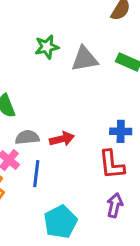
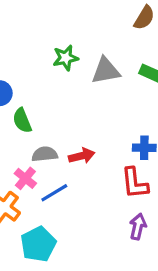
blue line: (36, 174) -> (54, 193), turned 52
cyan pentagon: (60, 222) -> (38, 244), moved

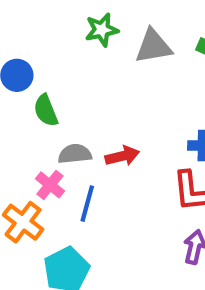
blue line: (54, 193) -> (87, 204), turned -44

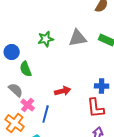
green star: (102, 30) -> (46, 39), moved
gray semicircle: (75, 154) -> (16, 90), moved, turned 49

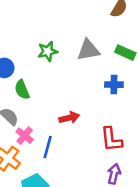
blue cross: (102, 86) -> (114, 85), moved

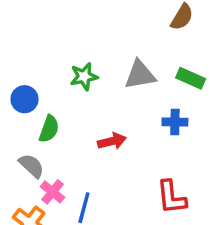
green semicircle: (22, 90) -> (49, 129), turned -138
red arrow: (69, 118) -> (112, 141), moved

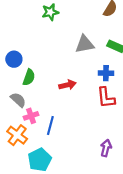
green star: (84, 76) -> (50, 12), moved
pink cross: (52, 192) -> (31, 116), turned 32
red L-shape: (171, 197) -> (106, 98), moved

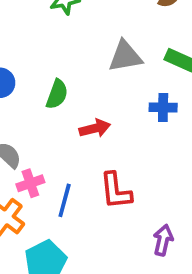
green semicircle: (29, 77) -> (57, 94), moved
red L-shape: (106, 98) -> (116, 191), moved

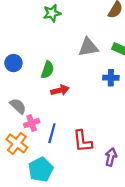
red arrow: (95, 128) -> (60, 90), moved
red L-shape: (116, 191) -> (83, 141), moved

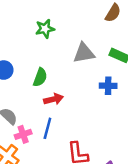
green star: (52, 13) -> (45, 29), moved
blue line: (52, 133) -> (47, 128), moved

